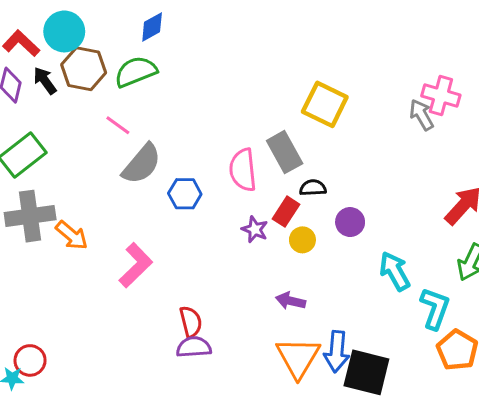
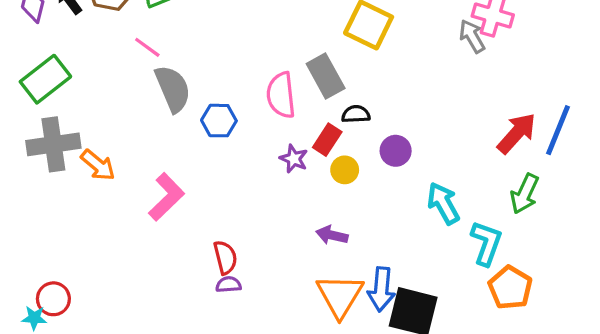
gray semicircle: (142, 164) -> (173, 89), turned -63
purple semicircle: (194, 347) -> (228, 284), size x0.7

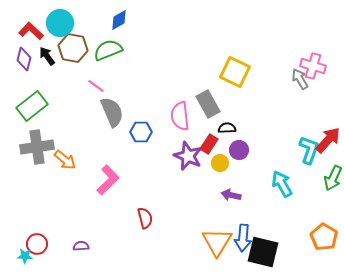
purple circle: (396, 151) -> (239, 150), moved
purple star: (294, 159) -> (188, 156), size x1.6
purple arrow: (332, 235) -> (231, 195), moved
cyan L-shape: (486, 243) -> (309, 150), moved
purple semicircle: (228, 284) -> (81, 246), moved

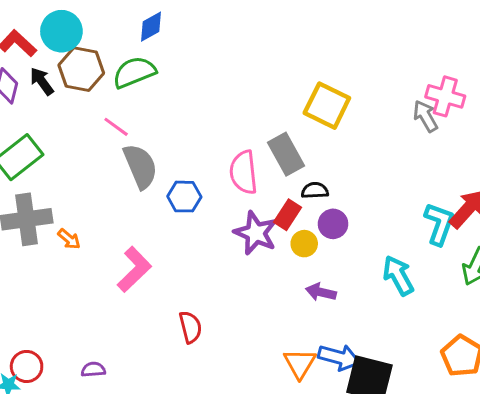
orange arrow: (65, 160) -> (69, 239), size x0.7
blue arrow: (243, 238) -> (339, 357), turned -80
orange triangle: (217, 242) -> (300, 363), size x0.7

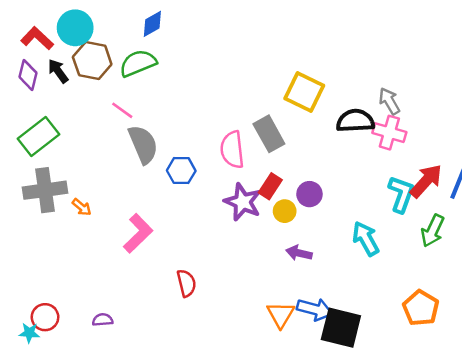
pink cross: (445, 96) -> (389, 133), moved
black semicircle: (315, 191) -> (355, 121), moved, size x1.6

